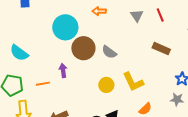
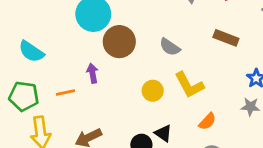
gray semicircle: (109, 52) -> (170, 47), moved

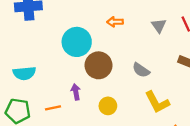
cyan semicircle: (31, 52) -> (24, 73), turned -40
yellow circle: (153, 91) -> (108, 106), moved

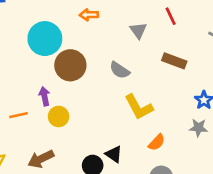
gray triangle: (159, 26) -> (138, 30), moved
yellow circle: (108, 106) -> (59, 116), moved

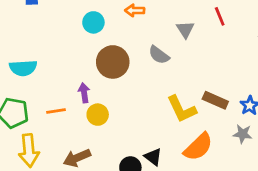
cyan circle: (45, 39) -> (93, 22), moved, size x0.6
brown rectangle: (174, 61) -> (215, 100), moved
gray semicircle: (120, 70) -> (159, 55), moved
orange semicircle: (157, 142) -> (198, 147), size x1.6

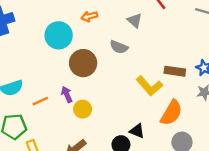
cyan circle: (93, 22) -> (59, 35), size x1.5
orange line: (56, 111) -> (40, 101), moved

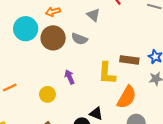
brown circle: (83, 63) -> (53, 38), moved
yellow L-shape: (149, 86) -> (107, 73), turned 45
purple arrow: (67, 94) -> (69, 77), moved

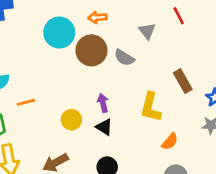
brown rectangle: (129, 60) -> (183, 81), moved, turned 42
orange semicircle: (127, 97) -> (170, 142), size x0.6
black triangle: (96, 114) -> (104, 127), moved

